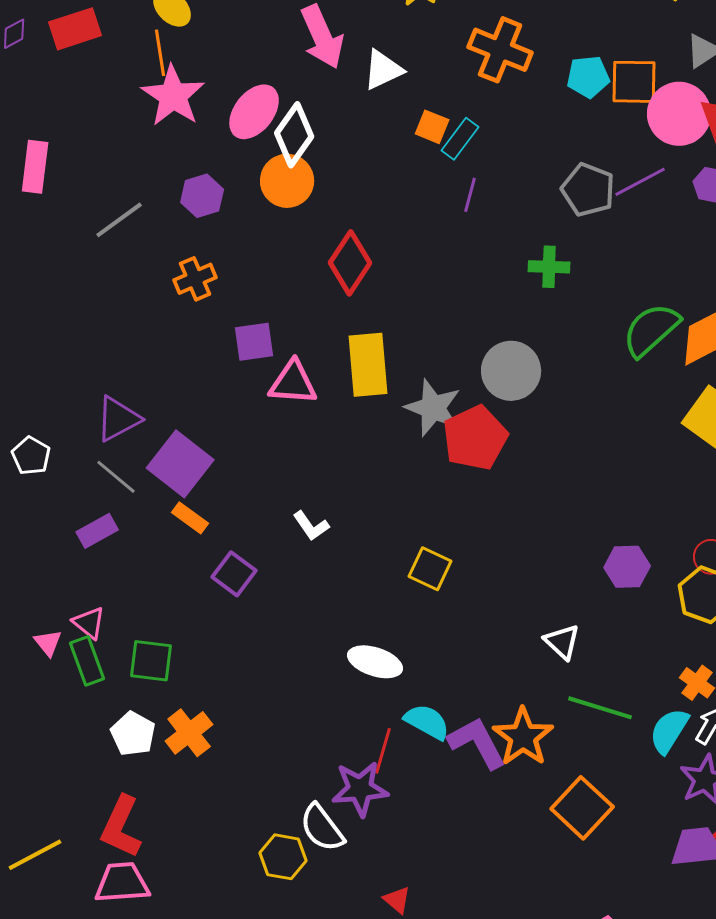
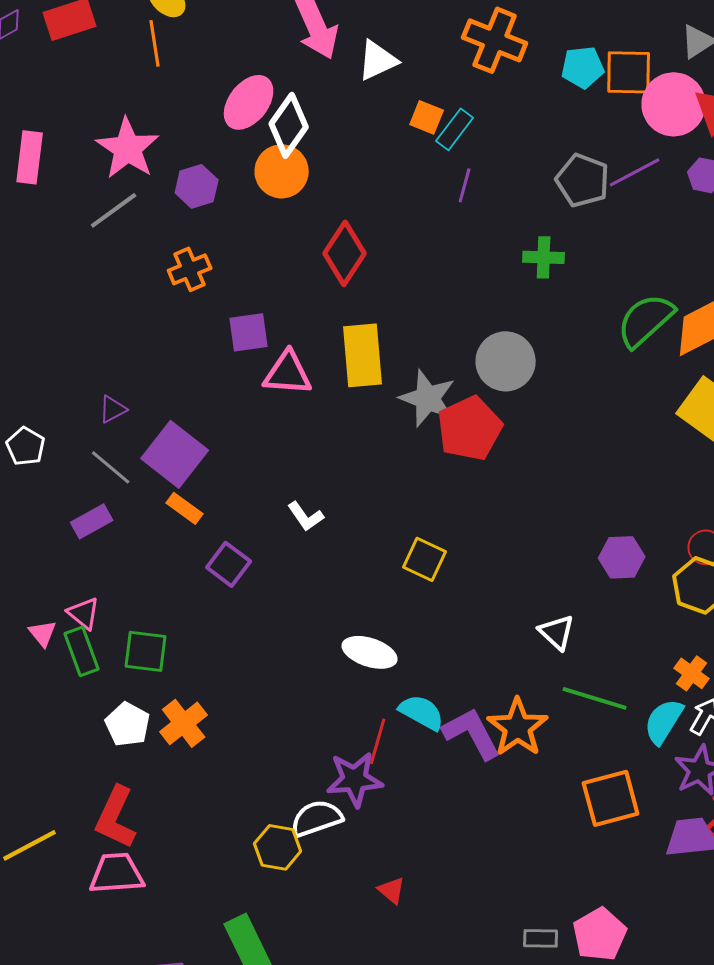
pink star: (173, 96) -> (128, 148), moved
purple triangle: (118, 419) -> (113, 409), size x0.6
orange square: (582, 808) -> (611, 798), moved, turned 32
white semicircle: (322, 828) -> (317, 818), turned 108

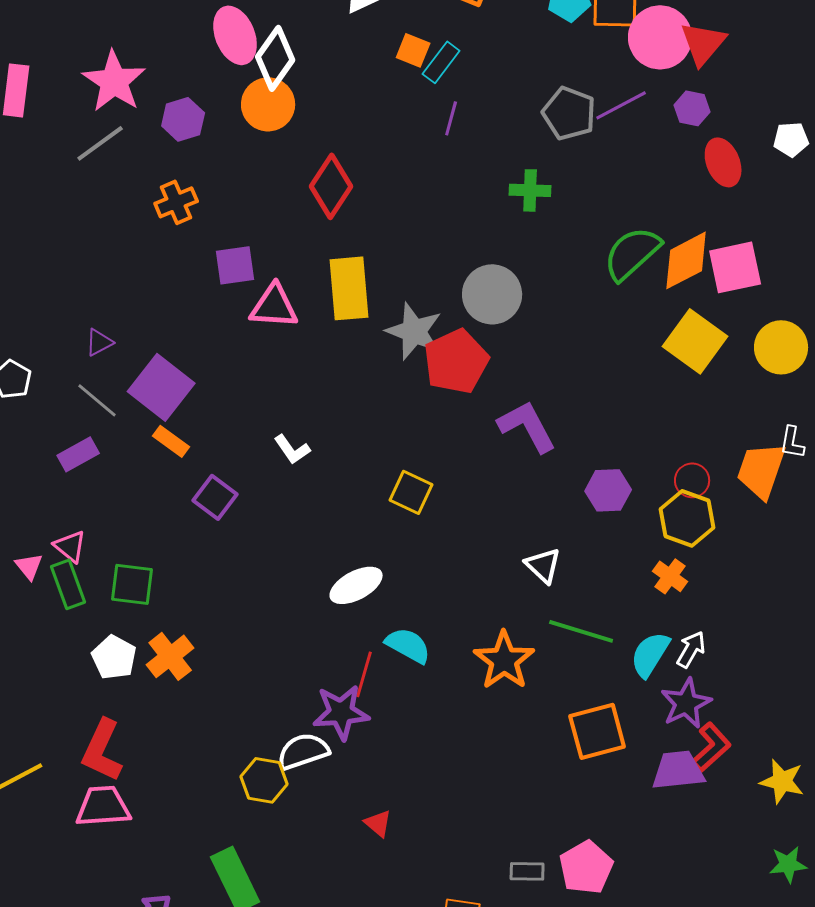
pink ellipse: (249, 102) -> (235, 35), turned -60
white ellipse: (370, 652) -> (356, 585), turned -46
orange cross: (692, 673) -> (670, 576), moved
purple L-shape: (472, 733) -> (527, 426), moved

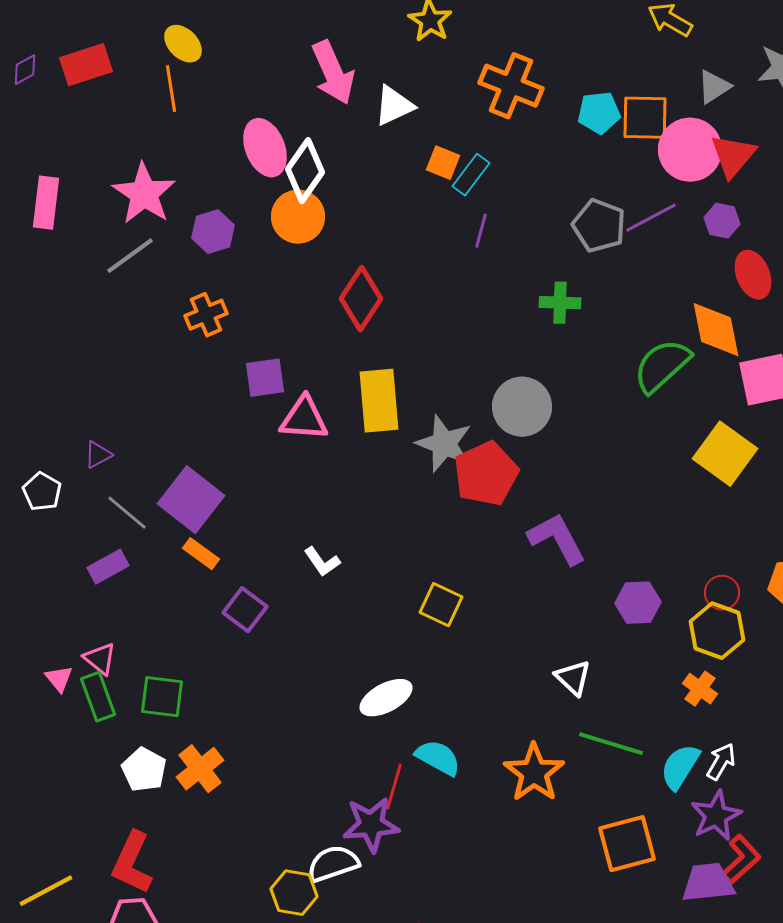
orange diamond: (686, 260) -> (716, 330), moved, turned -74
purple triangle: (99, 342) -> (98, 455), moved

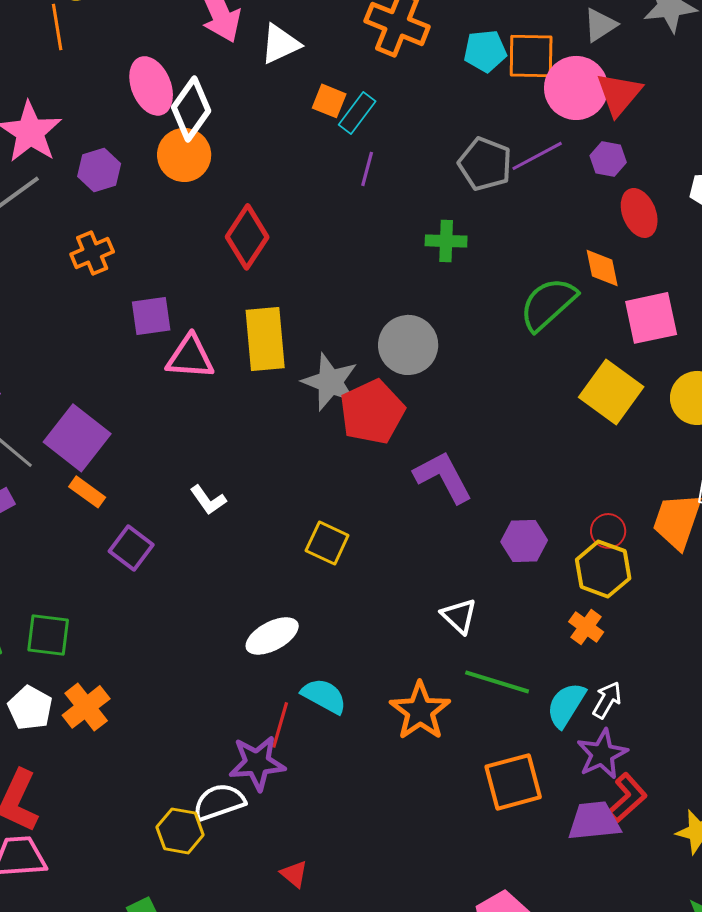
orange diamond: (716, 330) -> (602, 268), size x0.7

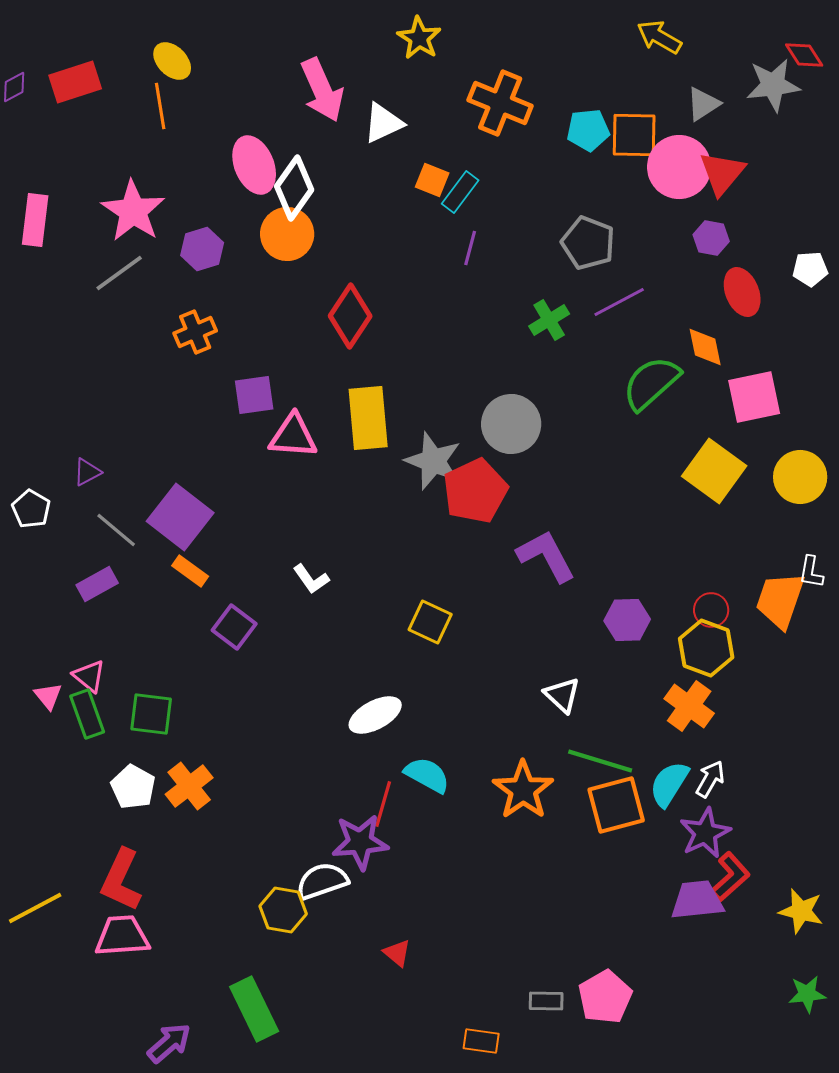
purple line: (537, 156) -> (619, 302), moved
green cross: (446, 241) -> (549, 320), turned -33
orange cross: (586, 627) -> (689, 706), size x1.4
orange square: (513, 782) -> (616, 805), moved

